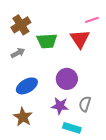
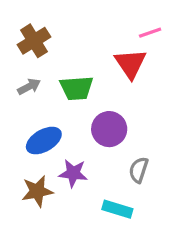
green trapezoid: (47, 41) -> (76, 88), moved
purple star: (60, 106) -> (73, 173), moved
brown star: (23, 117) -> (37, 191), turned 30

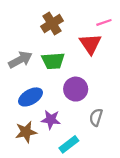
brown cross: (34, 41) -> (52, 24), moved
gray arrow: (29, 87) -> (20, 60), size x1.5
cyan rectangle: (117, 209) -> (69, 144), moved, turned -54

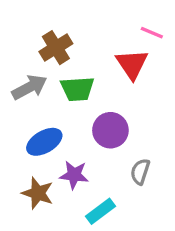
pink line: (104, 22) -> (152, 33), turned 42
brown cross: (52, 24) -> (56, 48), moved
brown star: (26, 132) -> (38, 193), turned 30

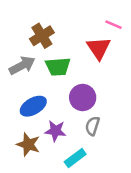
gray semicircle: (140, 172) -> (93, 126), moved

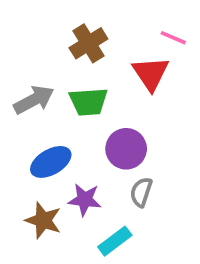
brown cross: (42, 36) -> (88, 43), moved

